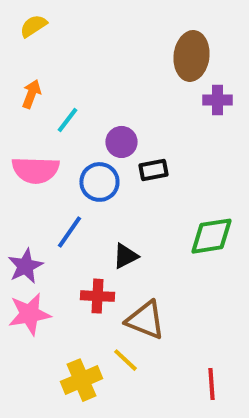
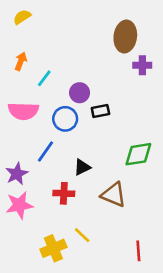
brown triangle: (146, 320) -> (114, 195), moved

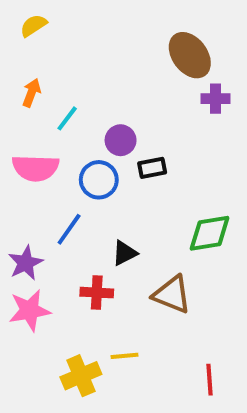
brown ellipse: (125, 36) -> (190, 55), turned -44
yellow line: (82, 235) -> (124, 356), turned -48

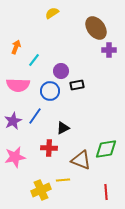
yellow semicircle: (33, 25) -> (52, 13), moved
green diamond: (210, 233) -> (106, 149), moved
purple star: (26, 263) -> (13, 121), moved
brown triangle: (172, 295) -> (81, 160), moved

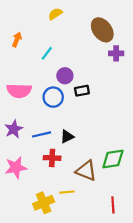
orange arrow: (16, 47) -> (17, 39), moved
cyan line: (34, 60) -> (47, 53), moved
blue line: (35, 116) -> (41, 134), moved, turned 42

